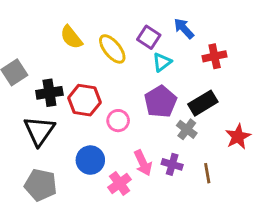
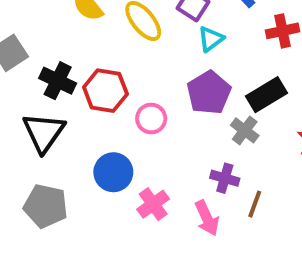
black cross: (49, 93) -> (58, 81), turned 35
pink arrow: (143, 163) -> (207, 218), moved
brown line: (207, 173) -> (255, 204), moved, turned 30

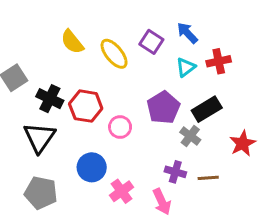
cyan triangle: (211, 39) -> (186, 67), moved
brown line: (255, 204) -> (208, 178), moved, turned 66

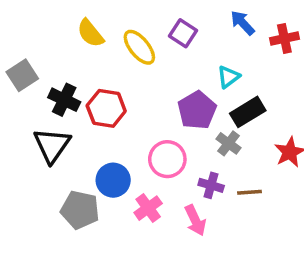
blue arrow: (187, 33) -> (242, 23), moved
red cross: (219, 61) -> (284, 39), moved
cyan triangle: (186, 67) -> (229, 77), moved
pink circle: (120, 127) -> (167, 159), moved, size x1.4
gray pentagon: (41, 193) -> (80, 210), moved

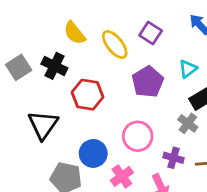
black cross: (64, 100) -> (54, 66), moved
purple pentagon: (197, 110) -> (148, 82), moved

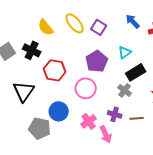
yellow ellipse: (115, 44) -> (75, 23), moved
pink circle: (138, 136) -> (86, 88), moved
pink cross: (122, 176) -> (89, 121), moved

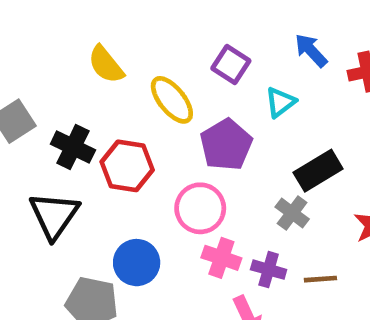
yellow ellipse: (75, 23) -> (172, 100), moved
black cross: (32, 50) -> (73, 147), moved
cyan triangle: (125, 52) -> (280, 102), moved
pink cross: (89, 121) -> (221, 258), moved, turned -35

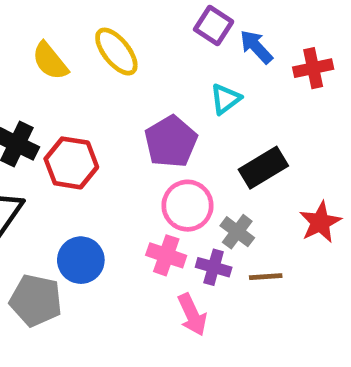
purple square: (231, 65) -> (214, 25), moved
yellow ellipse: (172, 100) -> (116, 52), moved
pink circle: (200, 208) -> (187, 206), moved
gray cross: (292, 213) -> (237, 232), moved

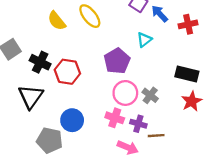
black rectangle: (263, 168) -> (187, 74), moved, turned 45
gray cross: (237, 232) -> (150, 95), moved
brown line: (266, 277) -> (156, 136), moved
pink arrow: (192, 315) -> (128, 147), turned -42

